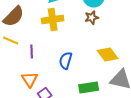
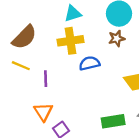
blue semicircle: (66, 60) -> (89, 63), moved, turned 60

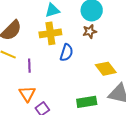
blue semicircle: (89, 63) -> (67, 53), turned 120

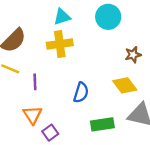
brown star: (90, 31) -> (133, 55), moved
blue semicircle: (67, 53) -> (81, 92), moved

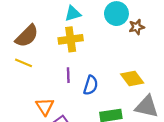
brown star: (133, 55) -> (137, 27), moved
purple line: (35, 82) -> (68, 75), moved

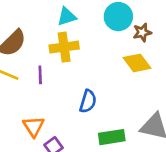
purple line: (68, 75) -> (40, 75), moved
yellow diamond: (132, 79) -> (137, 63), moved

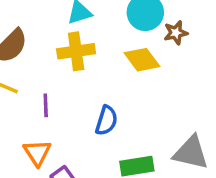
yellow diamond: (137, 63) -> (142, 60), moved
purple line: (40, 75) -> (46, 105), moved

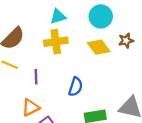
brown star: (176, 33) -> (126, 41), moved
orange triangle: (37, 153) -> (31, 108), turned 36

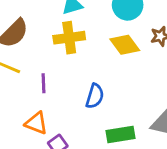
orange triangle: (31, 108) -> (36, 123), turned 48

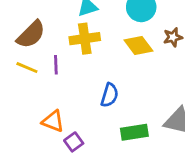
purple line: (44, 83) -> (56, 65), moved

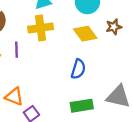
blue semicircle: (110, 95) -> (78, 69), moved

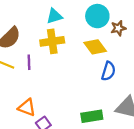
brown star: (114, 27) -> (118, 28), moved
blue semicircle: (78, 69) -> (108, 71), moved

